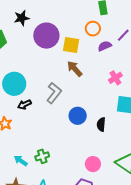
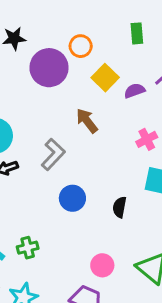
orange circle: (93, 29) -> (81, 46), moved
yellow square: (71, 45) -> (105, 78), moved, turned 30
blue circle: (78, 116) -> (72, 198), moved

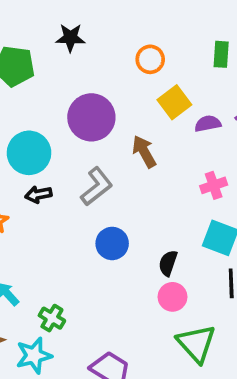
purple circle: (49, 68) -> (91, 117), moved
green cross: (28, 248) -> (52, 318), moved, turned 36
pink circle: (102, 265) -> (172, 297), moved

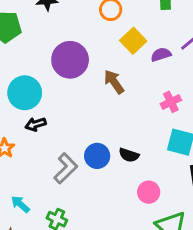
gray L-shape: (97, 186) -> (66, 168), moved
black semicircle: (168, 263) -> (129, 155), moved, turned -84

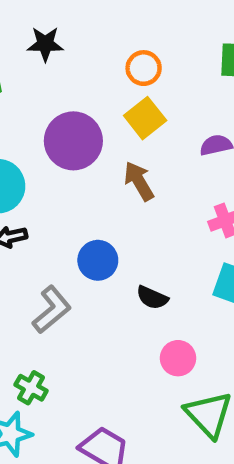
yellow square: (133, 41) -> (145, 118), moved
blue circle: (97, 156) -> (98, 260), moved

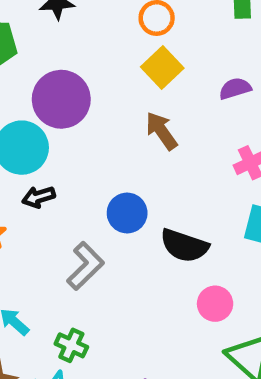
purple circle: (73, 141) -> (61, 99), moved
black semicircle: (152, 298) -> (184, 246), size x1.5

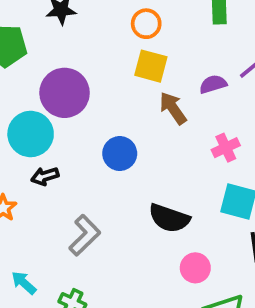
yellow square: (162, 68) -> (151, 66), turned -32
brown arrow: (161, 131) -> (173, 108), moved
blue circle: (127, 213) -> (120, 154), moved

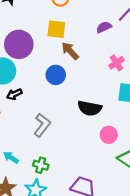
yellow square: (151, 66) -> (56, 29), moved
brown arrow: (173, 108) -> (70, 51), moved

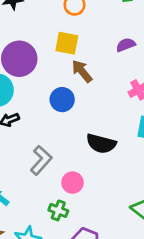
pink circle: (109, 135) -> (73, 183), moved
green cross: (41, 165) -> (58, 210), moved

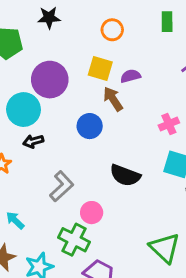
purple semicircle: (126, 45) -> (130, 76), moved
green cross: (58, 210) -> (74, 240), size x1.5

